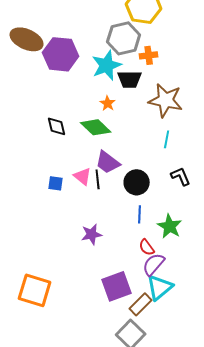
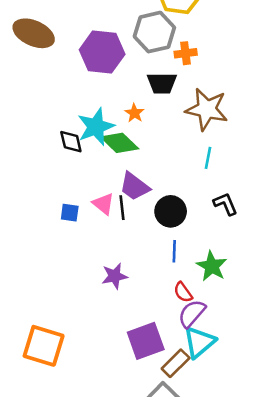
purple hexagon: (61, 54) -> (102, 52), moved
cyan star: (107, 65) -> (96, 127), moved

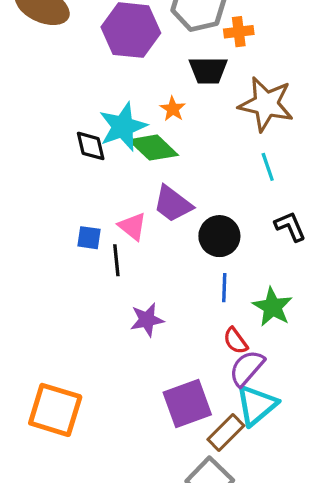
cyan line: (208, 158) -> (268, 167), turned -30
black line: (122, 208) -> (116, 260), moved

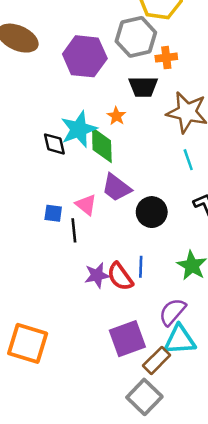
green diamond: (153, 148) -> (102, 145), turned 45
blue line: (224, 288) -> (141, 267), moved
red semicircle: (236, 341) -> (120, 277), moved, size x1.4
cyan triangle: (256, 405) -> (180, 340), turned 36

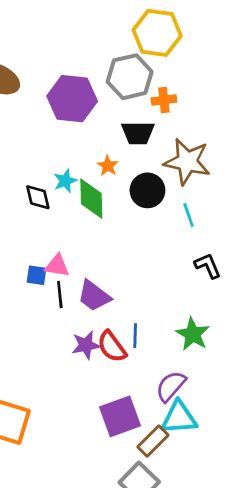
cyan star: (79, 129) -> (65, 181), size x0.6
purple trapezoid: (116, 188) -> (94, 296), moved
pink triangle: (86, 205) -> (57, 266), moved, turned -30
black circle: (152, 212) -> (147, 190), moved

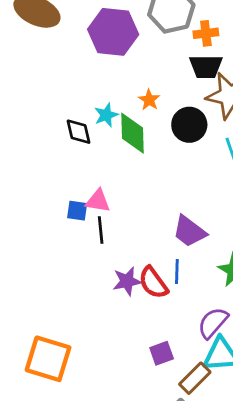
black trapezoid: (138, 133) -> (206, 67), moved
purple trapezoid: (94, 296) -> (189, 231), moved
purple square: (120, 416) -> (162, 353), size x0.6

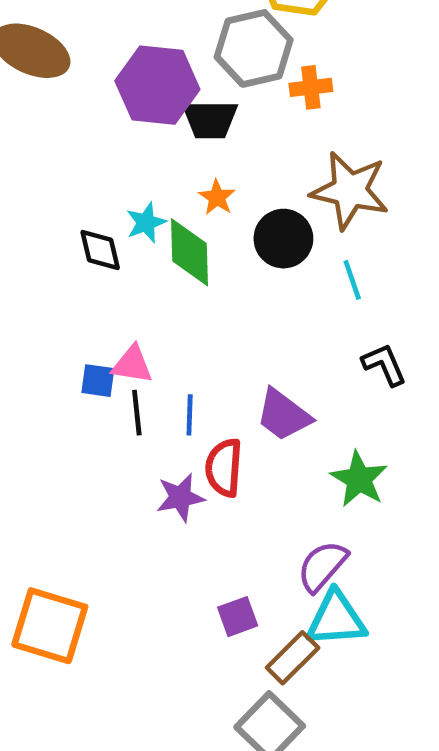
black trapezoid: (206, 67) -> (210, 119), moved
blue line: (177, 272) -> (190, 415), moved
red semicircle: (153, 283) -> (224, 468), moved, turned 40

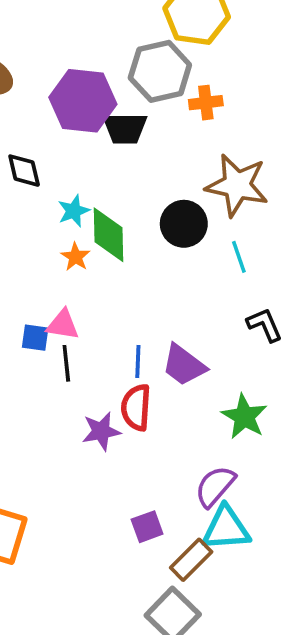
orange star: (217, 197) -> (75, 257), moved
black diamond: (100, 250) -> (24, 171), moved
blue line: (190, 415) -> (138, 361), moved

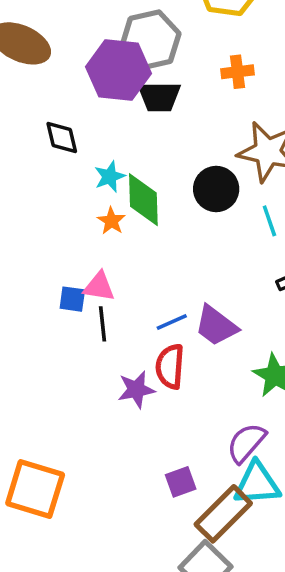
gray hexagon: (160, 71) -> (150, 40), moved
blue line: (138, 361) -> (172, 322), turned 64
brown rectangle: (191, 560) -> (223, 514), size x1.4

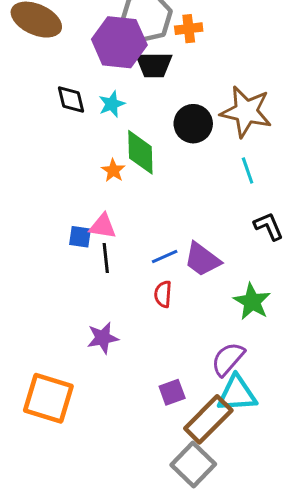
orange cross: (237, 72) -> (189, 29), moved
cyan star: (110, 177) -> (112, 104), moved
black circle: (216, 189) -> (193, 124), moved
red semicircle: (170, 366) -> (163, 294), size x0.7
purple star: (136, 390) -> (103, 338), moved

